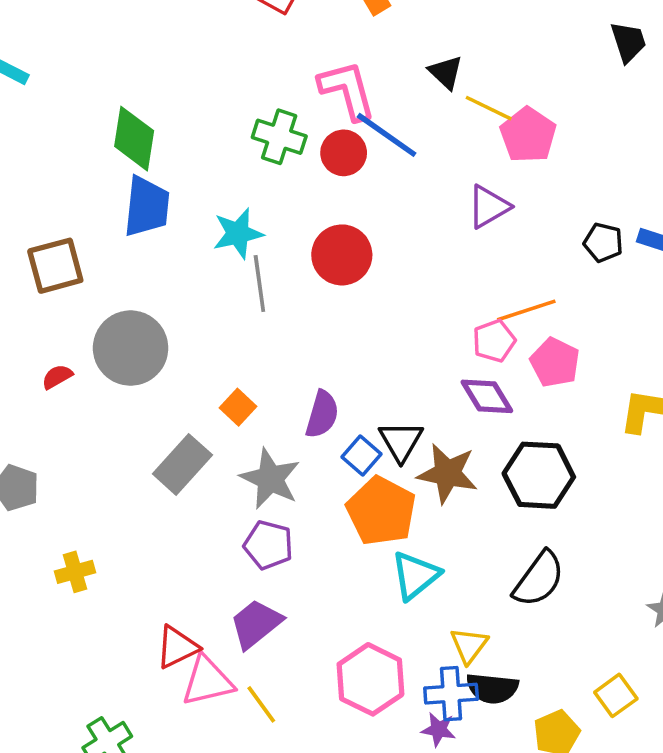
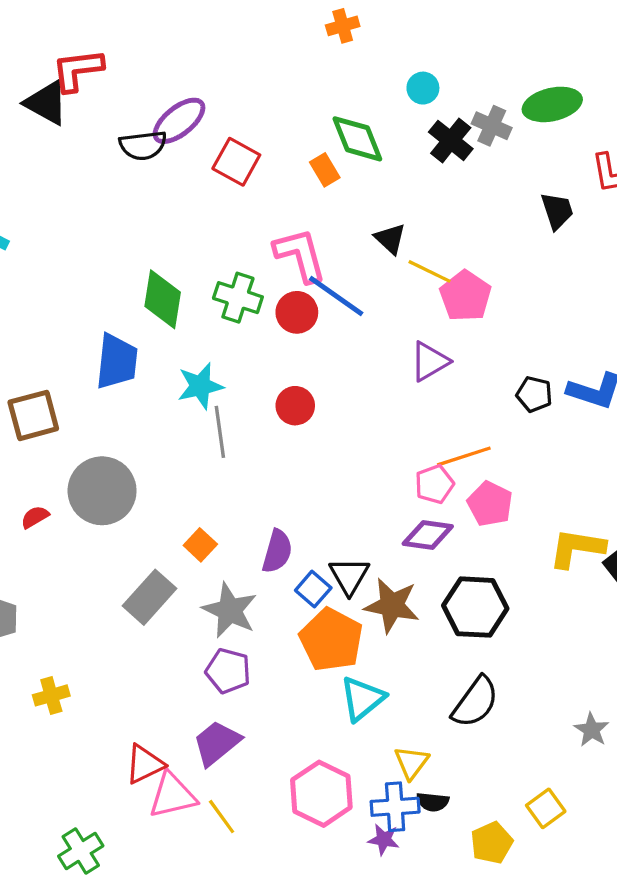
green diamond: (134, 139) -> (163, 299), moved
red circle: (342, 255) -> (295, 406), size x0.7
purple diamond: (487, 396) -> (428, 535), turned -51
black semicircle: (492, 688) -> (433, 802), size x0.7

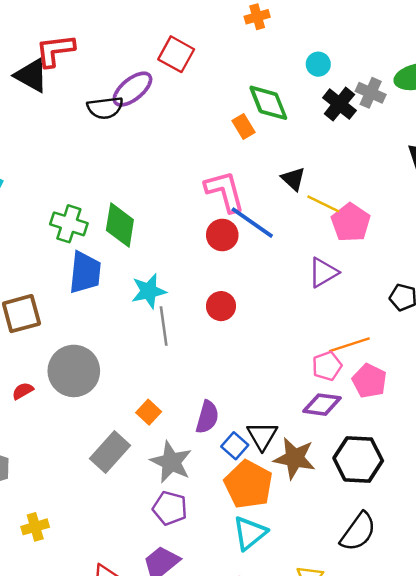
red square: (236, 162) -> (176, 54), moved
green cross: (238, 298) -> (69, 224), moved
cyan triangle: (362, 699) -> (250, 533), moved

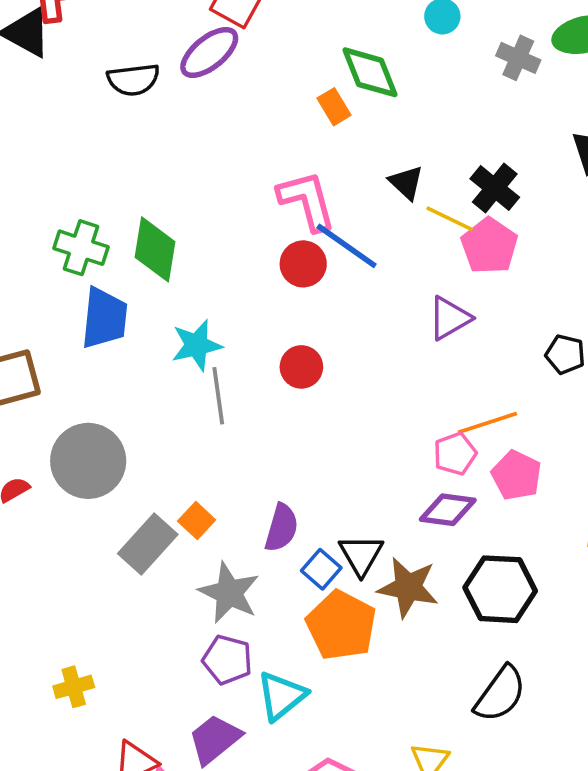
purple ellipse: (132, 89) -> (209, 52), moved
black cross: (339, 104) -> (495, 188), moved
gray rectangle: (110, 452) -> (148, 544), moved
yellow cross: (35, 527) -> (74, 687), moved
cyan triangle: (250, 533) -> (282, 696), moved

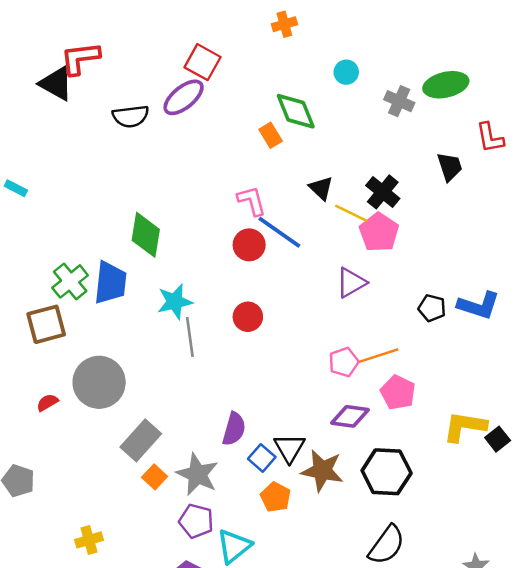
pink L-shape: (307, 201) -> (252, 201), size x0.7
green cross: (81, 248) -> (70, 281), moved, turned 33
pink pentagon: (455, 454) -> (344, 362), moved
orange square: (197, 521) -> (155, 477), moved
orange pentagon: (341, 625) -> (276, 497), size x0.6

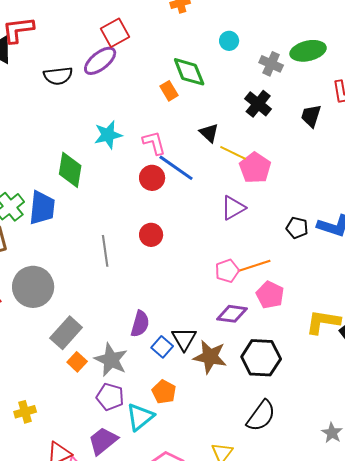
red square: (202, 62) -> (115, 33), turned 32
black trapezoid: (450, 167) -> (311, 116), turned -145
black cross: (383, 192) -> (258, 104), moved
cyan star: (175, 302) -> (108, 135), moved
orange pentagon: (276, 497) -> (164, 392), moved

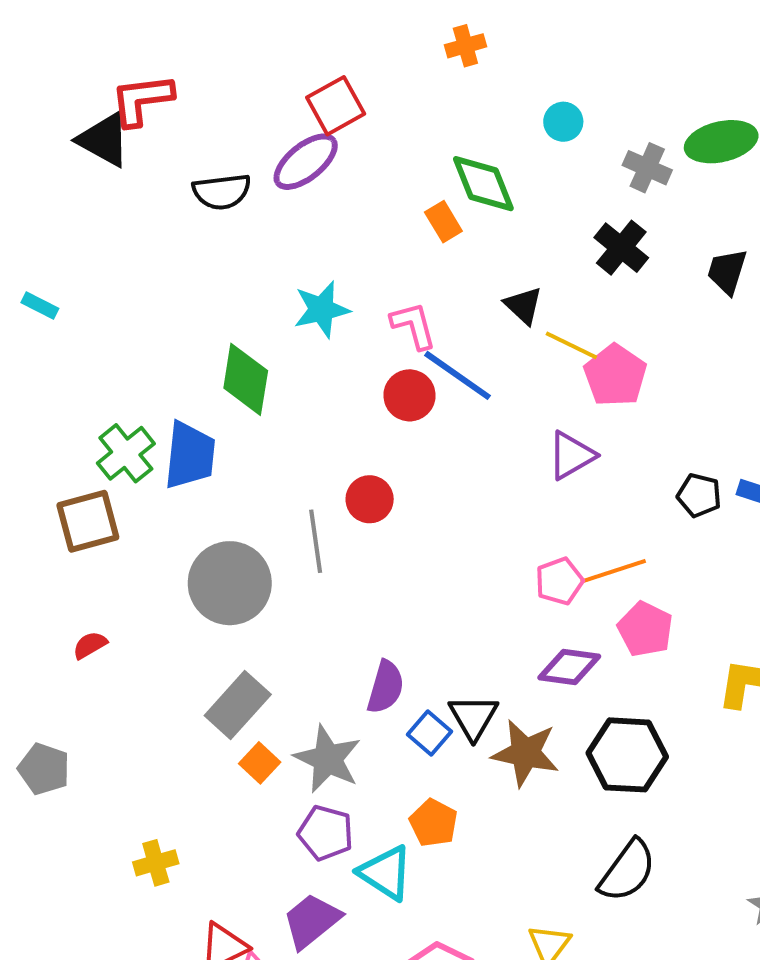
red circle: (151, 235) -> (370, 499), moved
gray circle: (33, 287) -> (230, 583), moved
cyan triangle: (140, 417) -> (386, 873), turned -48

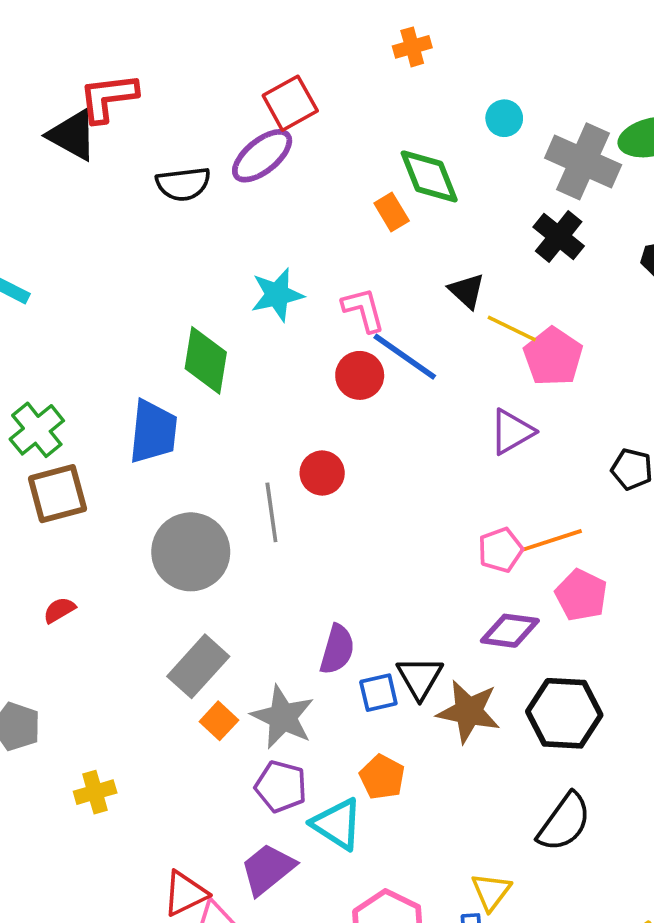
gray cross: (647, 168) -> (583, 161), size x1.6
green cross: (126, 453) -> (37, 430), moved
blue square: (429, 733) -> (378, 693), turned 36
yellow cross: (156, 863) -> (95, 792), moved

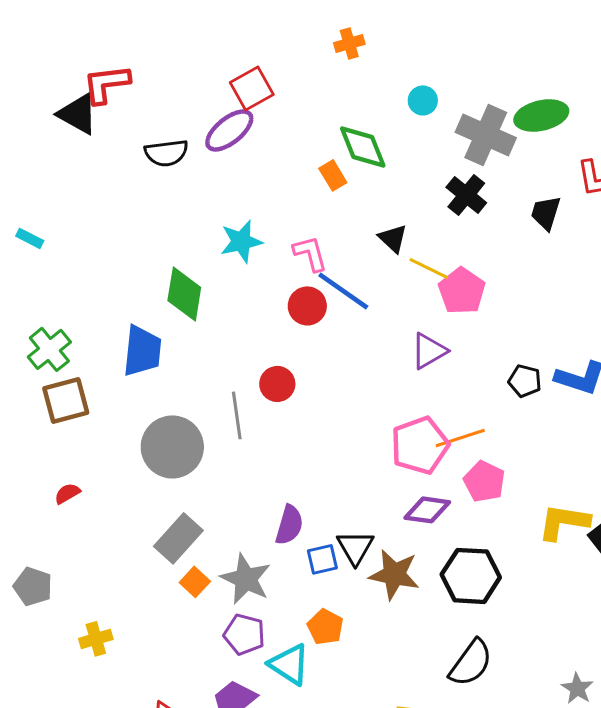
pink pentagon: (500, 550) -> (420, 445), size x1.6

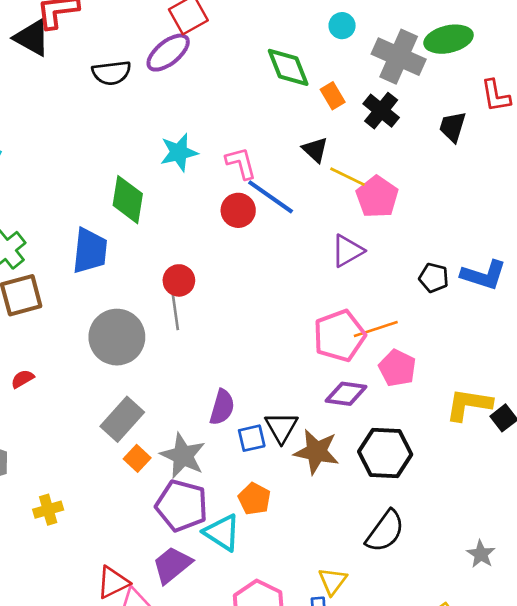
orange rectangle: (333, 175) -> (333, 96), moved
red circle: (277, 384) -> (179, 280), moved
purple pentagon: (244, 634) -> (182, 506), size x1.4

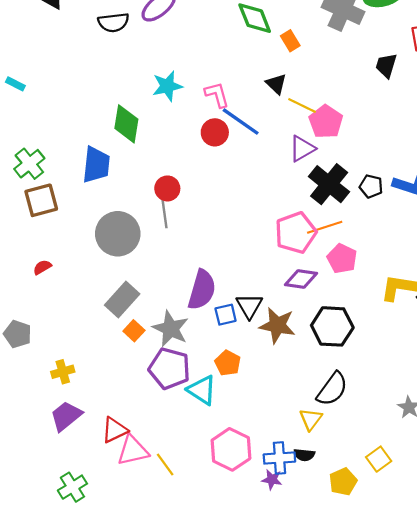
black cross: (381, 111) -> (329, 184), moved, size x1.4
purple triangle: (347, 251) -> (302, 149), moved
purple semicircle: (222, 407) -> (202, 290), size x1.4
purple trapezoid: (172, 565) -> (66, 416), moved
yellow triangle: (333, 581) -> (311, 419), moved

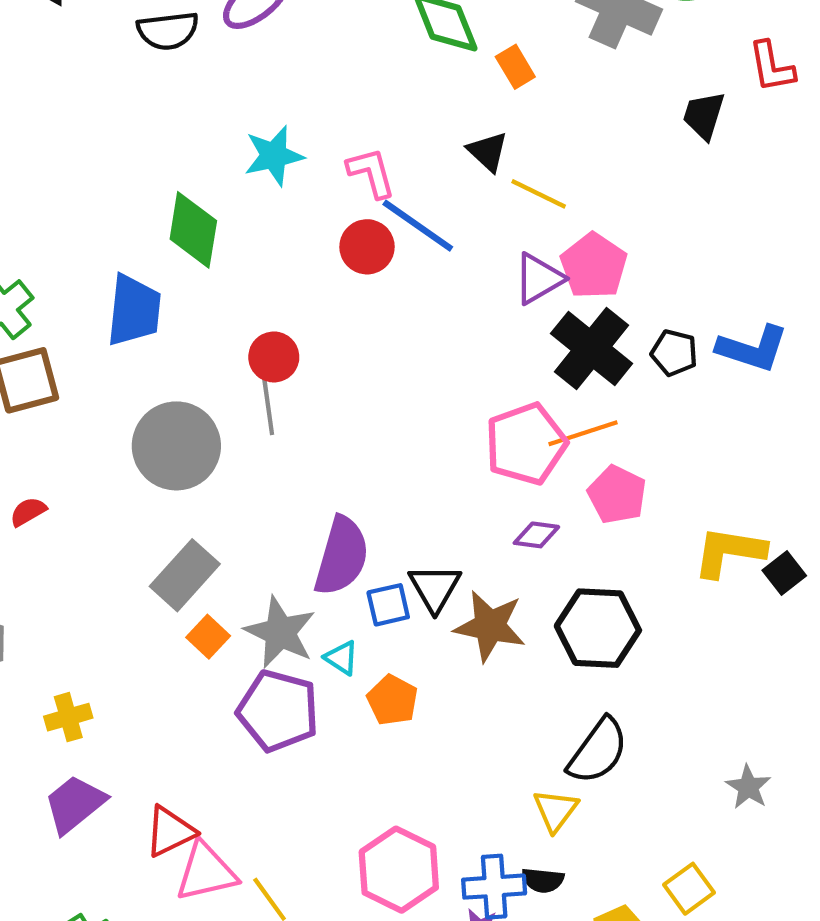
pink pentagon: (326, 122) -> (594, 266), moved
purple diamond: (301, 279) -> (536, 535), size x0.7
cyan triangle: (202, 390) -> (342, 658), moved, size x0.6

